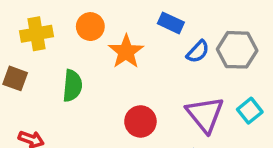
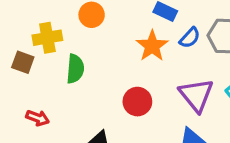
yellow cross: (37, 34) -> (47, 38), moved
orange star: (126, 52) -> (152, 46), moved

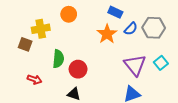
green semicircle: (75, 69) -> (58, 59), moved
red circle: (137, 102) -> (78, 69), moved

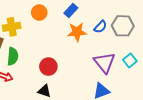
blue rectangle: (115, 12) -> (71, 10), moved, turned -72
orange star: (107, 34) -> (77, 32), turned 30
green semicircle: (58, 59) -> (13, 56), moved

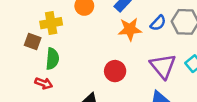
red circle: (48, 67) -> (115, 71), moved

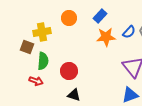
red circle: (115, 71) -> (69, 71), moved

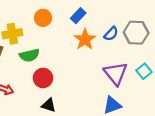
orange star: (106, 37) -> (85, 39), turned -30
green semicircle: (43, 61) -> (29, 55), moved, turned 72

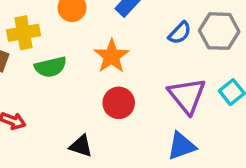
orange star: (85, 39) -> (112, 56), moved
red circle: (43, 78) -> (119, 103), moved

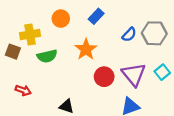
red circle: (119, 103) -> (104, 77), moved

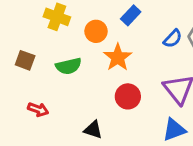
orange circle: (61, 19) -> (96, 31), moved
yellow cross: (30, 35) -> (57, 17), moved, turned 30
red circle: (104, 77) -> (128, 96), moved

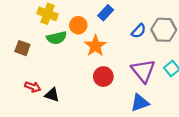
green semicircle: (69, 66) -> (57, 38), moved
black triangle: (93, 130) -> (52, 95), moved

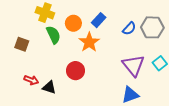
blue rectangle: (106, 13) -> (99, 20), moved
green semicircle: (57, 38) -> (53, 35), turned -102
red circle: (103, 77) -> (75, 71), moved

